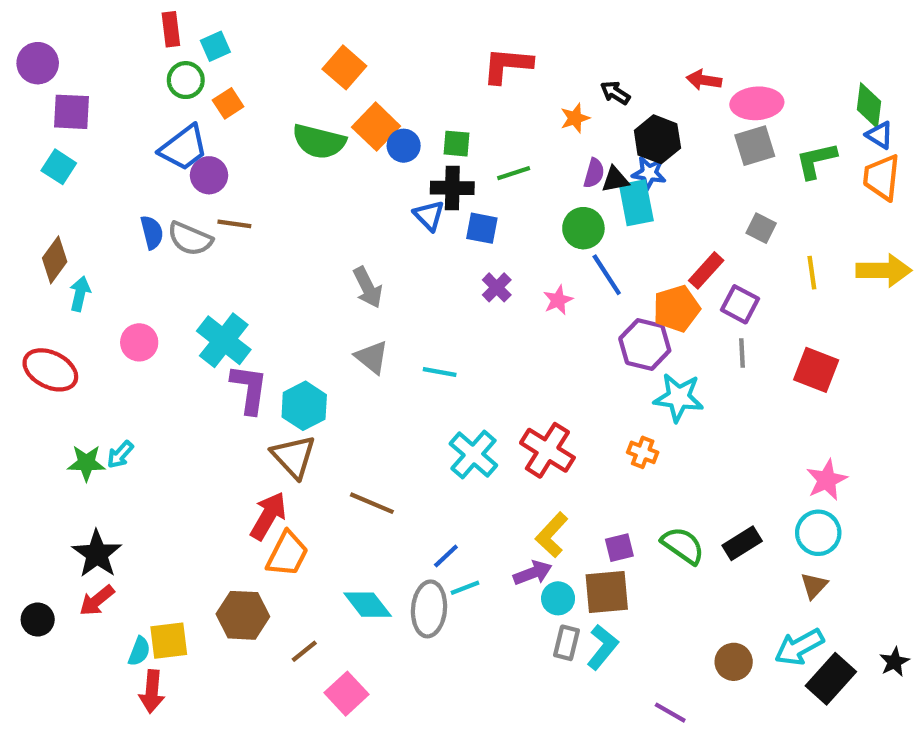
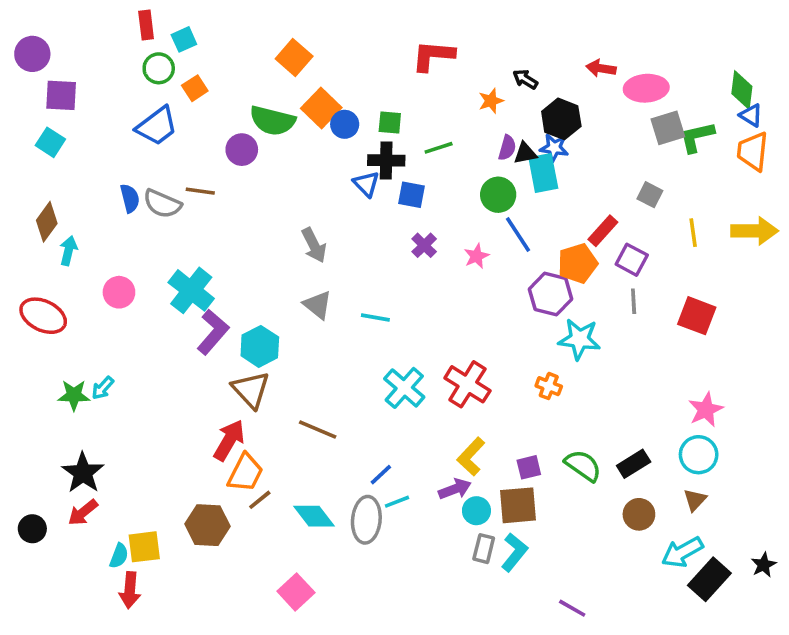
gray square: (755, 146) -> (668, 128), moved
purple circle: (209, 175) -> (242, 150), moved
purple L-shape: (249, 389) -> (213, 332), turned 33
brown line: (304, 651) -> (260, 500), moved
brown circle: (734, 662) -> (639, 514), moved

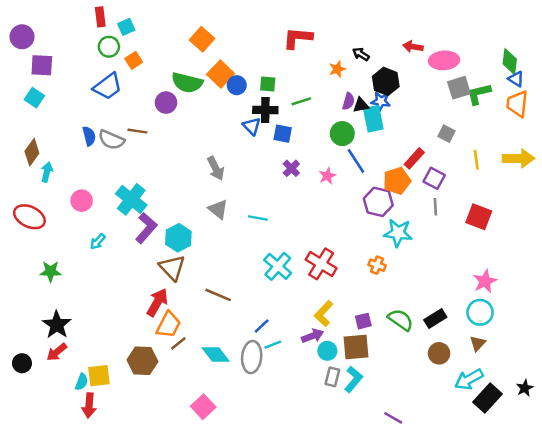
cyan arrow: (103, 388) -> (98, 242), moved

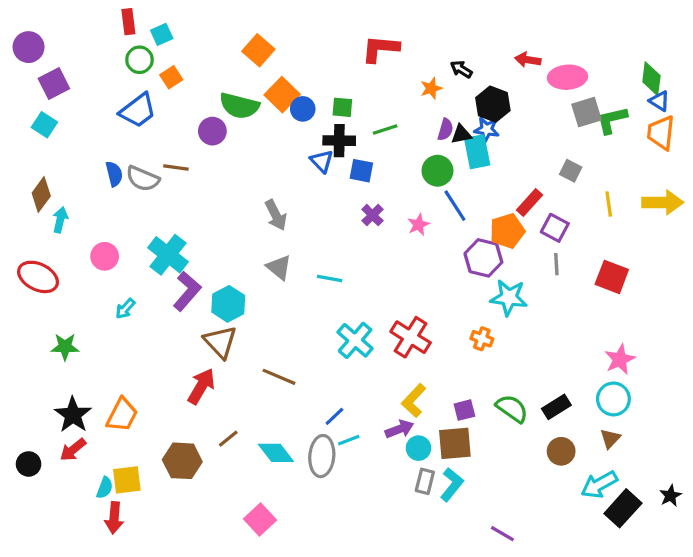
purple square: (42, 65) -> (54, 84), turned -30
orange trapezoid: (168, 325) -> (122, 415), moved

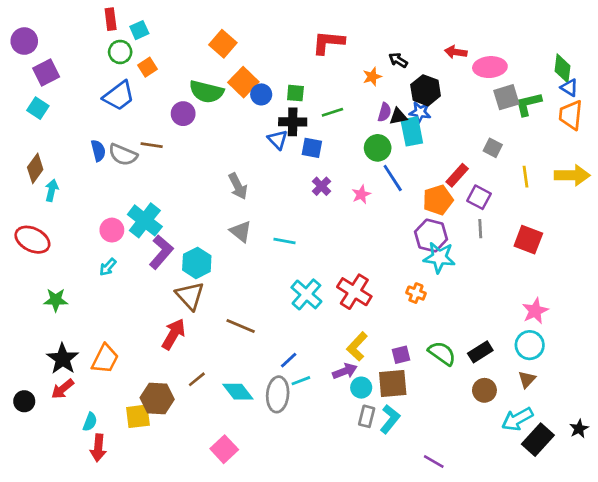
pink circle: (105, 256) -> (112, 230), moved
purple hexagon: (483, 258) -> (431, 236), moved
yellow square: (127, 480) -> (138, 416), moved

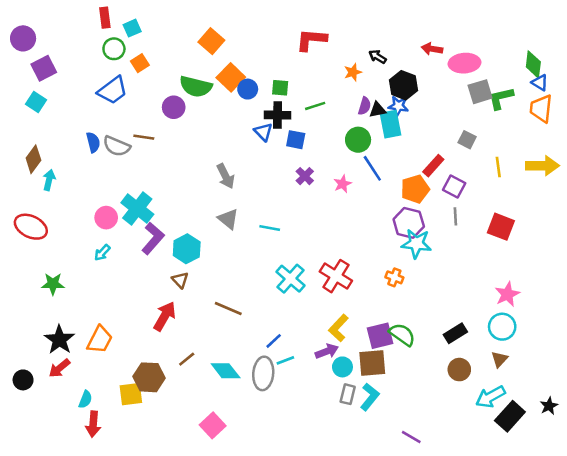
brown triangle: (190, 296) -> (180, 280), size x0.6
green semicircle: (442, 353) -> (402, 334), moved
purple square: (401, 355) -> (380, 336), size x1.5

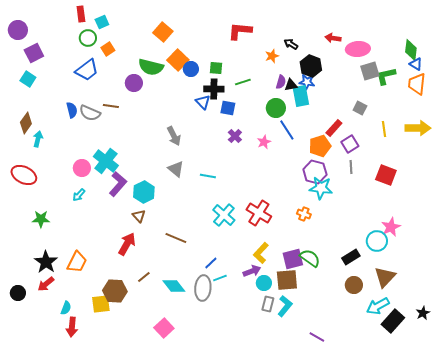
purple square: (454, 186) -> (350, 144), turned 30
cyan circle: (502, 327) -> (377, 241), moved
brown triangle: (500, 359) -> (385, 277), size x1.6

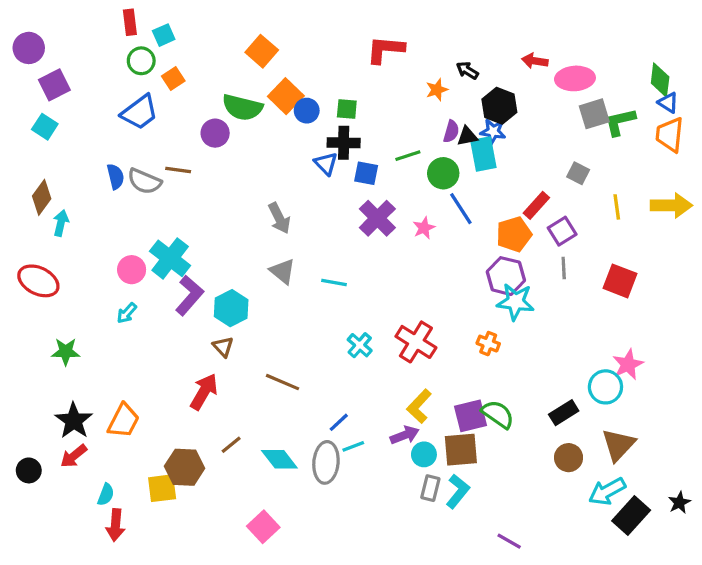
green line: (243, 82) -> (408, 156), moved
purple cross: (235, 136) -> (377, 218), size x1.6
cyan cross: (224, 215) -> (360, 345), size x0.7

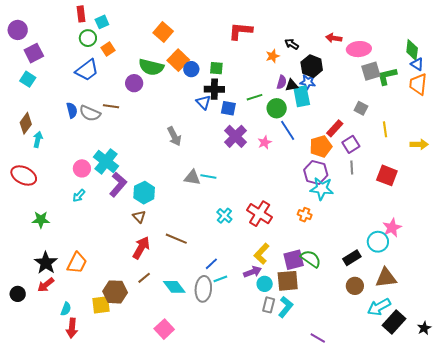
yellow arrow: (671, 205) -> (419, 144), moved, size x0.7
gray triangle: (283, 271) -> (192, 178), moved, turned -30
red arrow: (204, 392) -> (141, 248), moved
brown triangle: (618, 445) -> (386, 278), turned 40
black star: (679, 503) -> (424, 328), moved

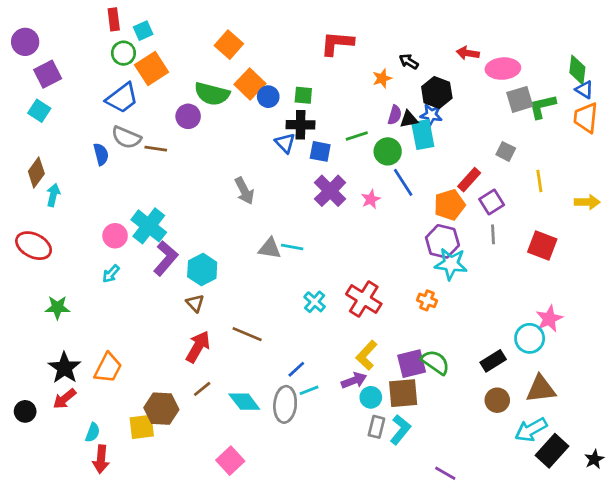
orange square: (108, 49) -> (152, 69), size x1.6
gray semicircle: (90, 113) -> (126, 137), moved

